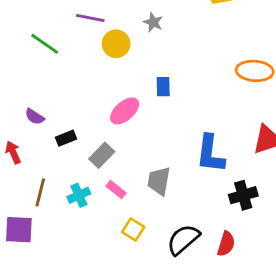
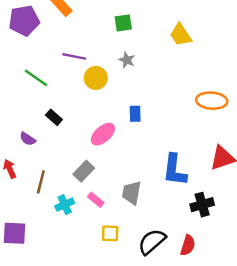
black rectangle: (66, 138) -> (54, 117), moved, turned 63
brown line: (40, 192) -> (41, 182), moved
yellow square: (133, 230) -> (110, 233), turned -30

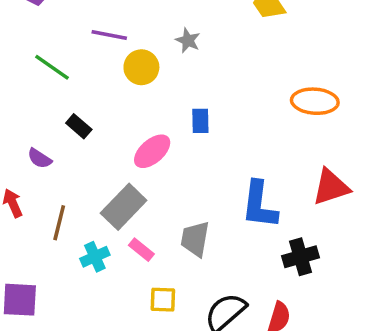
gray rectangle: (84, 171) -> (124, 207), size x1.4

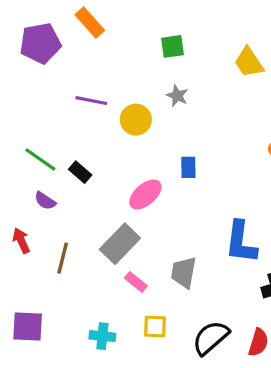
purple line: (109, 35) -> (91, 101), moved
green line: (52, 67) -> (40, 159), moved
cyan cross: (95, 257) -> (102, 336), moved, turned 30

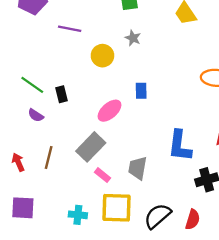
purple line: (91, 101) -> (70, 29), moved
black rectangle: (80, 172) -> (62, 94), turned 35
red arrow: (21, 241) -> (18, 162), moved
yellow square: (155, 327) -> (117, 208), size x1.8

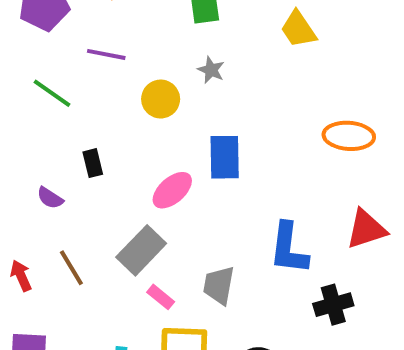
green line: (32, 85) -> (52, 93), moved
blue rectangle: (141, 91) -> (225, 157), size x1.6
brown line: (49, 157) -> (71, 268), turned -45

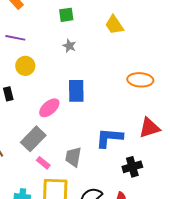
yellow circle: (161, 99) -> (25, 66), moved
blue L-shape: (289, 248) -> (109, 138), turned 88

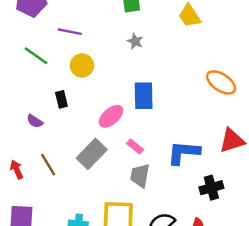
orange ellipse: (140, 80) -> (221, 82), turned 30
pink rectangle: (43, 163) -> (135, 147), moved

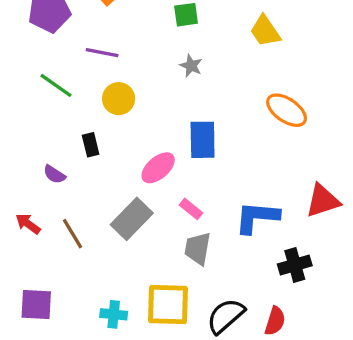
orange ellipse: (221, 82) -> (287, 110), moved
red arrow: (17, 170) -> (28, 224), moved, turned -30

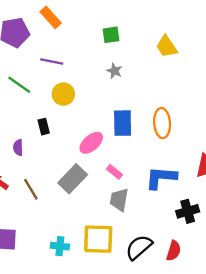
orange ellipse: (287, 110) -> (162, 123), moved, turned 52
purple semicircle: (54, 174) -> (18, 147), turned 56

